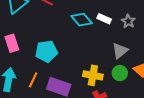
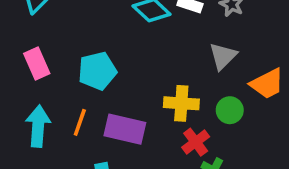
green circle: (120, 73) -> (230, 110), moved

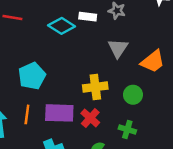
green circle: (230, 110) -> (133, 95), moved
red cross: (196, 142) -> (90, 118), moved

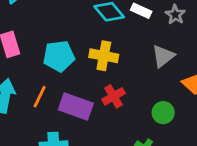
yellow cross: (95, 87) -> (104, 56), moved
red cross: (90, 118) -> (114, 96), moved

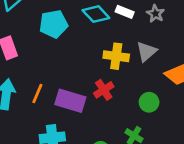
cyan pentagon: (59, 56) -> (54, 24), moved
yellow cross: (104, 56) -> (116, 56), moved

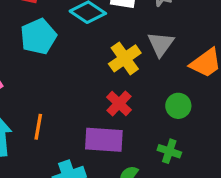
yellow cross: (116, 56) -> (125, 58), turned -30
purple rectangle: (70, 101) -> (104, 140), moved

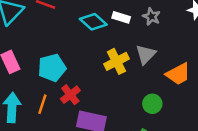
cyan pentagon: (38, 37) -> (52, 68), moved
red cross: (119, 103) -> (70, 95), moved

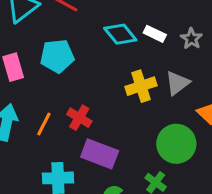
cyan pentagon: (52, 68) -> (57, 56), moved
red cross: (70, 95) -> (79, 118), turned -30
green circle: (152, 104) -> (176, 144), size x1.6

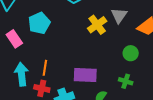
red cross: (79, 118) -> (42, 88), moved
green circle: (176, 144) -> (131, 53), size x0.6

